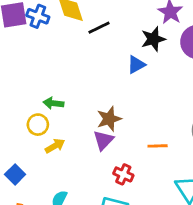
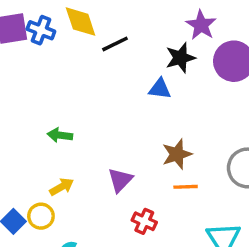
blue triangle: (136, 65) -> (160, 89), turned 36
brown star: (109, 119) -> (177, 154), moved
yellow circle: (38, 125) -> (41, 216), moved

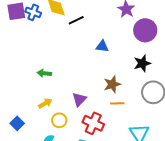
black star: (180, 58) -> (142, 63), moved
yellow circle: (41, 216) -> (59, 120), moved
red cross: (144, 221) -> (93, 123), size x1.5

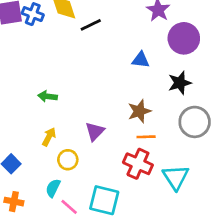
blue triangle: (102, 46) -> (141, 60), moved
yellow arrow: (45, 103) -> (49, 137), turned -32
red cross: (93, 123) -> (138, 164), moved

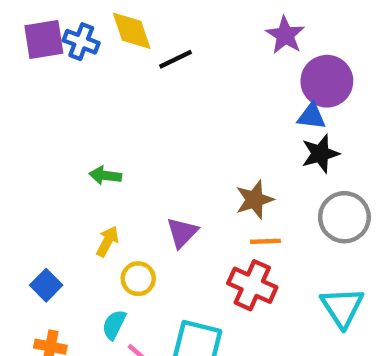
blue triangle: (141, 60) -> (312, 116), moved
cyan triangle: (176, 177) -> (342, 307), moved

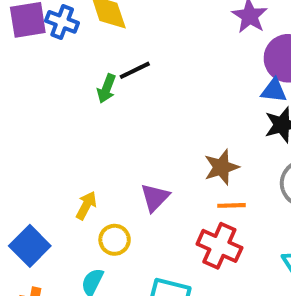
black line: (176, 59) -> (135, 70), moved
green arrow: (105, 176) -> (106, 89), moved, turned -76
blue square: (46, 285) -> (30, 246), size x1.4

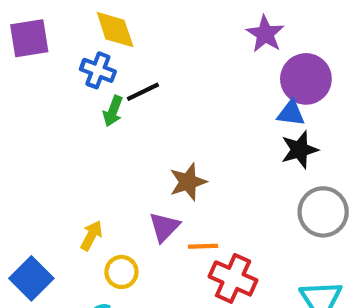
blue cross: (62, 22) -> (98, 70), moved
brown star: (221, 167) -> (188, 182), moved
orange line: (232, 205) -> (203, 246), moved

